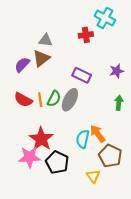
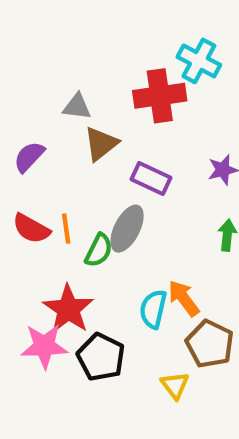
red cross: (86, 35) -> (160, 96), size x1.6
brown triangle: (41, 58) -> (101, 144), moved
green semicircle: (54, 99) -> (99, 250), moved

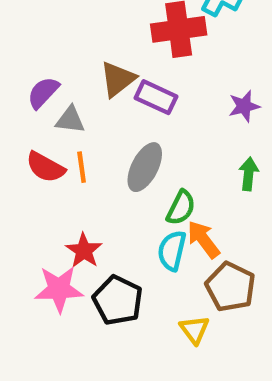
gray triangle: (77, 107) -> (70, 120), moved
purple rectangle: (151, 179) -> (156, 97), moved
green semicircle: (99, 250) -> (181, 208), moved
red star: (68, 309) -> (84, 251), size x0.7

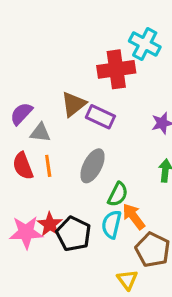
red semicircle: (45, 167) -> (23, 166), turned 40
pink star: (59, 289) -> (26, 232), moved
black pentagon: (118, 300) -> (74, 234), moved

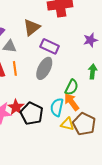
purple rectangle: (100, 117) -> (50, 46), moved
green semicircle: (118, 194) -> (72, 87), moved
yellow triangle: (127, 280) -> (67, 124), moved, turned -40

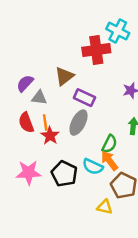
red star: (16, 107) -> (50, 136), moved
cyan semicircle: (57, 107) -> (93, 167), turned -78
yellow triangle: (67, 124) -> (105, 207), moved

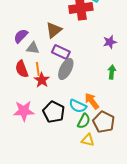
purple rectangle: (84, 98) -> (61, 52), moved
green semicircle: (109, 144) -> (84, 121), moved

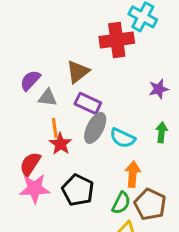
red semicircle: (22, 69) -> (30, 164), moved, turned 54
orange arrow: (92, 101) -> (133, 174), turned 42
cyan semicircle: (78, 106) -> (123, 138), moved

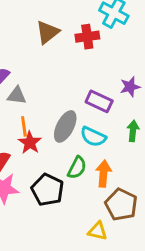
red cross: (117, 40) -> (87, 37), size x0.7
brown triangle: (78, 72) -> (48, 32), moved
purple rectangle: (88, 103) -> (99, 101), moved
green semicircle: (121, 203) -> (77, 168), moved

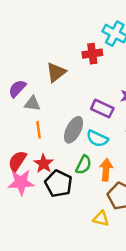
brown triangle: (48, 32) -> (56, 72), moved
red star: (30, 143) -> (44, 164), moved

